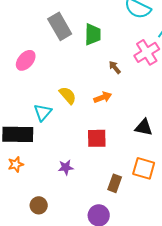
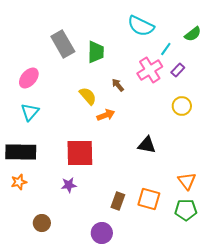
yellow semicircle: (68, 95) -> (88, 96), moved
cyan triangle: (43, 112) -> (30, 112), moved
red square: (97, 138) -> (80, 153), moved, size x1.4
orange square: (144, 168) -> (149, 199), moved

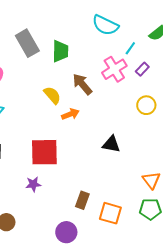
brown arrow: (118, 85) -> (82, 84), size x1.6
orange square: (149, 199) -> (110, 213), moved

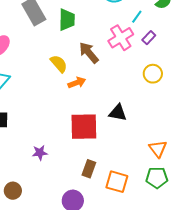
red square: (44, 152) -> (84, 127), moved

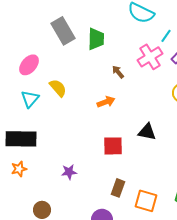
brown arrow: (89, 53) -> (118, 72), size x0.6
yellow semicircle: (59, 64) -> (58, 88), moved
red square: (84, 127) -> (113, 146), size x0.7

